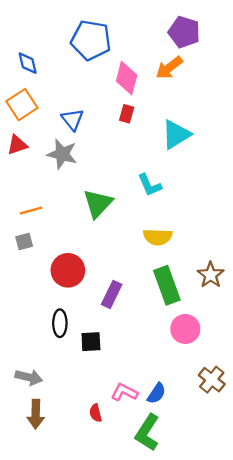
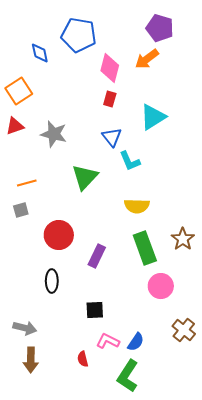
blue diamond: (28, 63) -> (40, 53), moved
blue triangle: (73, 120) -> (112, 137), moved
black square: (91, 342) -> (95, 310), moved

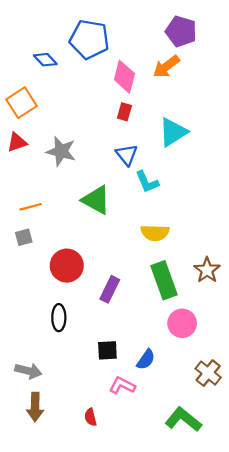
blue diamond: (40, 53) -> (45, 60), turned -30
green triangle: (85, 177) -> (96, 200), turned -44
blue semicircle: (136, 342) -> (146, 359), moved
red semicircle: (83, 359) -> (90, 417), moved
green L-shape: (128, 376) -> (183, 419), moved, turned 96

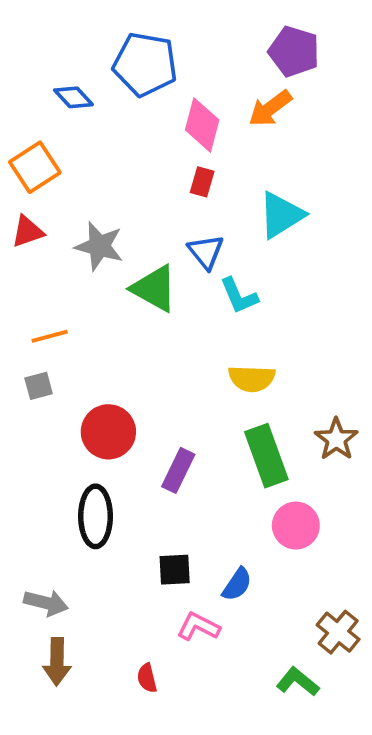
green triangle: (96, 200) -> (154, 288), moved
black ellipse: (59, 318) -> (96, 516), size x1.4
brown cross: (208, 373) -> (338, 632), moved
green L-shape: (183, 419) -> (298, 682), size x0.7

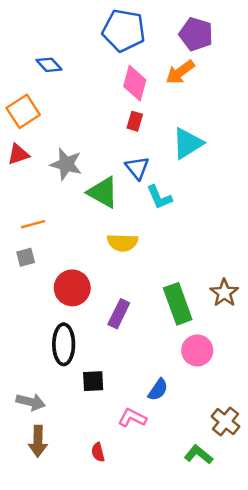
blue pentagon: (145, 64) -> (124, 30), moved
yellow semicircle: (252, 379) -> (122, 243), moved
black square: (175, 570) -> (93, 381), moved

